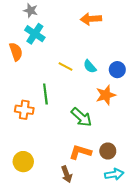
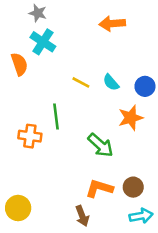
yellow circle: (23, 162) -> (18, 208), moved

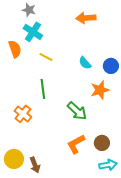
yellow line: (81, 82) -> (46, 57), moved
orange cross: (30, 136) -> (23, 114), moved, turned 30
orange L-shape: (99, 188) -> (76, 144), turned -45
brown arrow: (82, 216) -> (35, 165), moved

